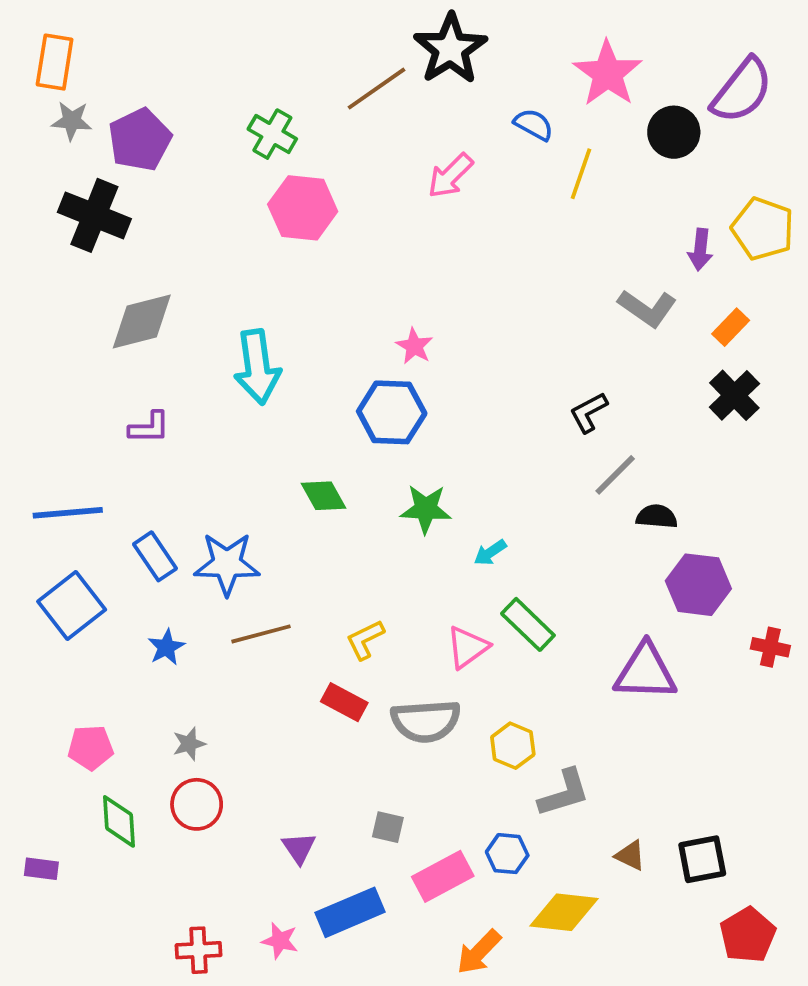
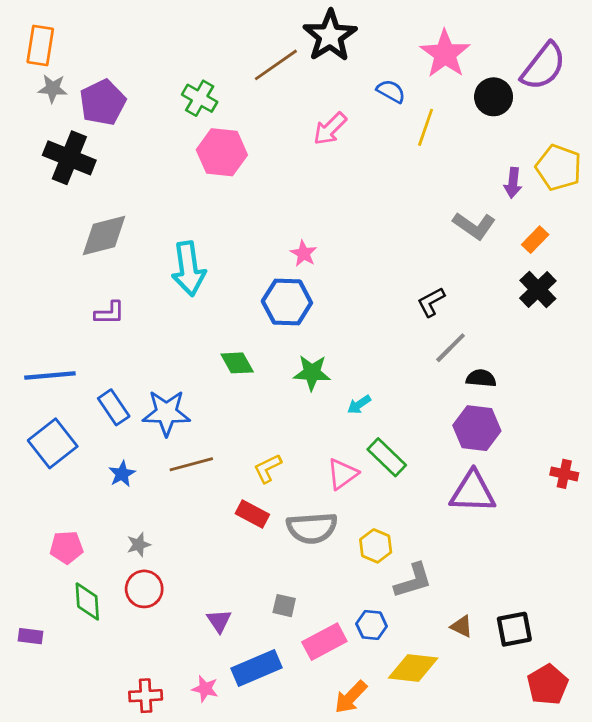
purple hexagon: (698, 585) -> (477, 428), moved

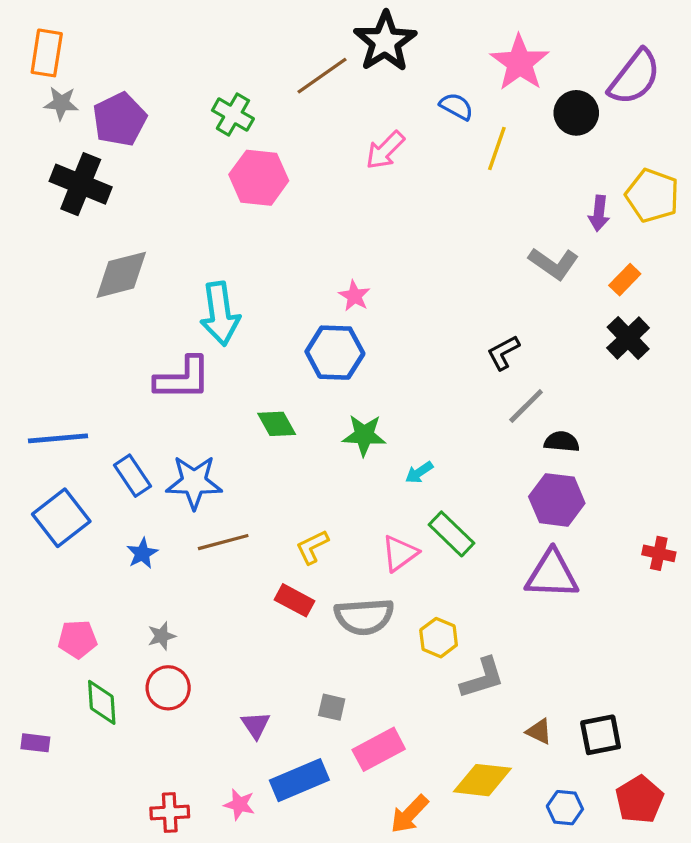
purple L-shape: (110, 313) -> (183, 378), moved, size x1.6
blue hexagon: (372, 625) -> (565, 808), moved

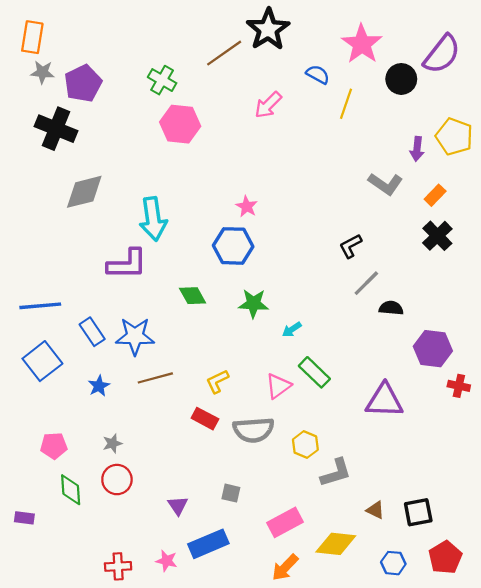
purple hexagon: (557, 500) -> (433, 349), moved
pink rectangle: (379, 749) -> (285, 522), moved

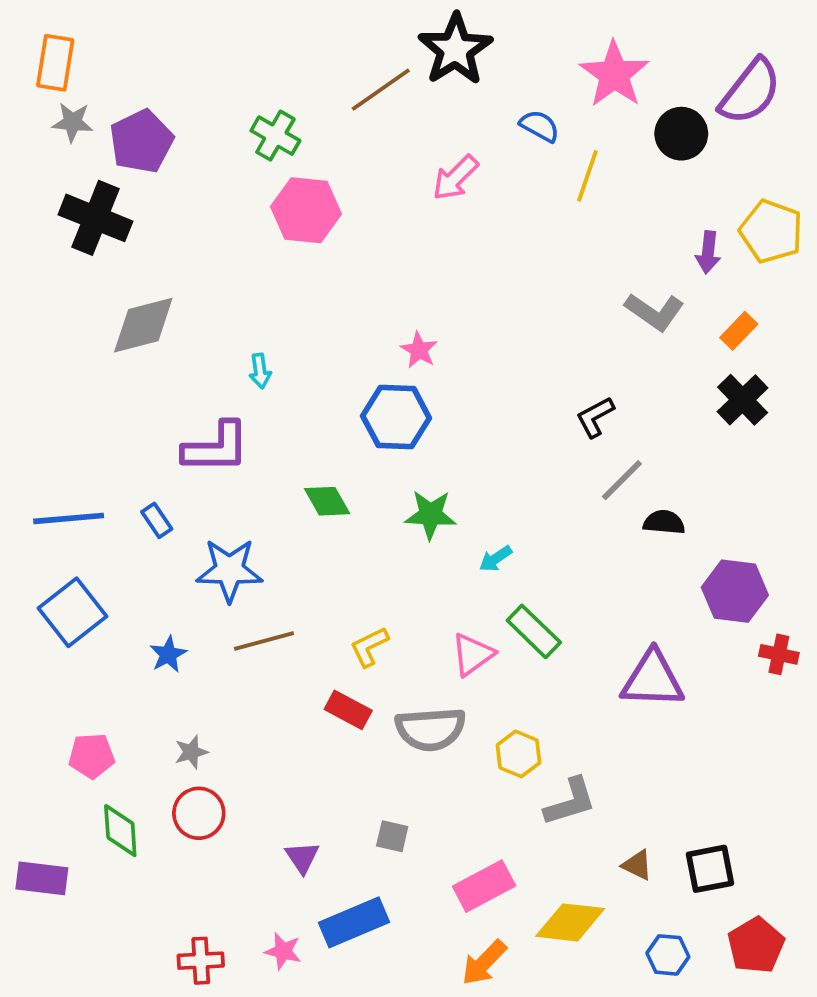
cyan arrow: (153, 219) -> (260, 371), size x0.5
blue rectangle: (92, 332) -> (157, 520), moved, size x0.7
purple rectangle: (24, 518) -> (42, 878), size x1.5

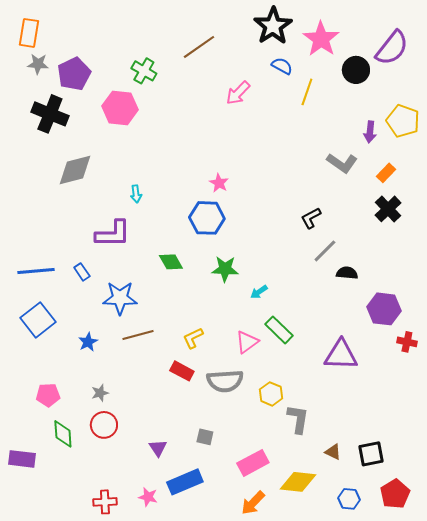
black star: (455, 49) -> (273, 26), moved
pink hexagon: (306, 210) -> (120, 108), moved
gray L-shape: (570, 802) -> (298, 419), turned -64

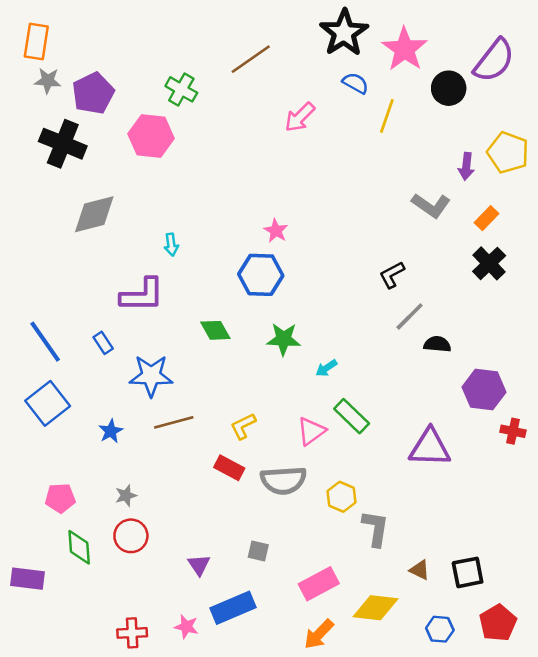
blue line: (36, 271) -> (45, 342), turned 60

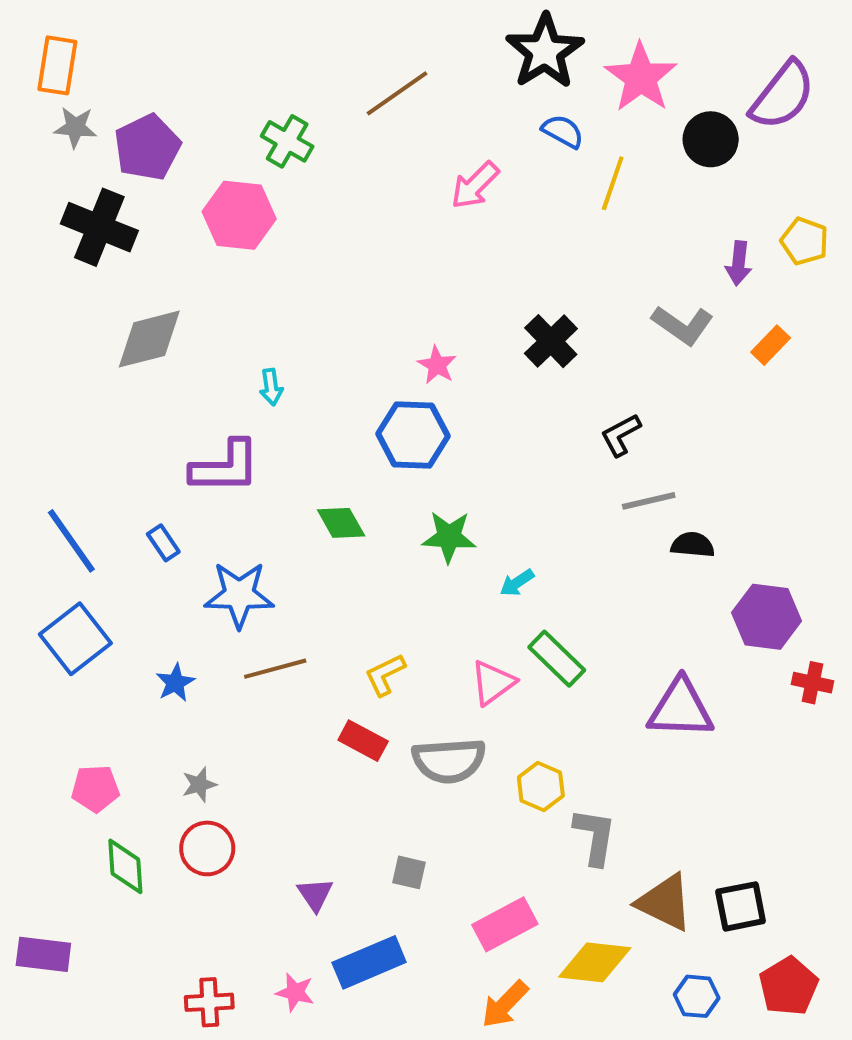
yellow pentagon: (508, 153) -> (805, 241), size x0.7
black cross: (489, 263) -> (551, 341), moved
gray line: (410, 316) -> (649, 501), turned 32
brown triangle: (420, 570) -> (665, 902), size x1.8
purple rectangle: (27, 579) -> (43, 954), moved

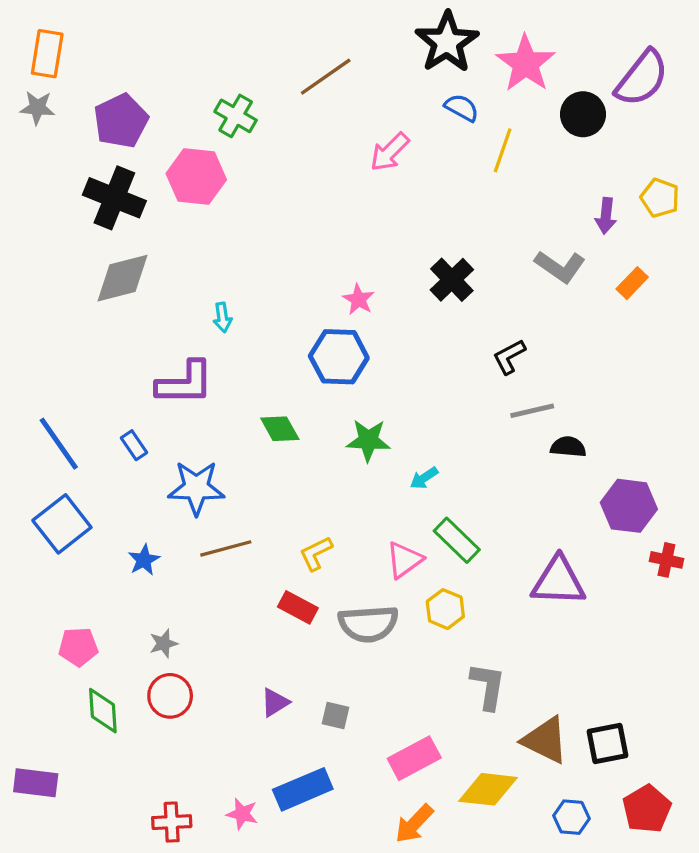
gray star: (75, 127) -> (37, 108), moved
black cross: (99, 227) -> (114, 198), moved
yellow hexagon: (541, 787) -> (445, 609), moved
purple triangle: (315, 894) -> (275, 702), moved, turned 32

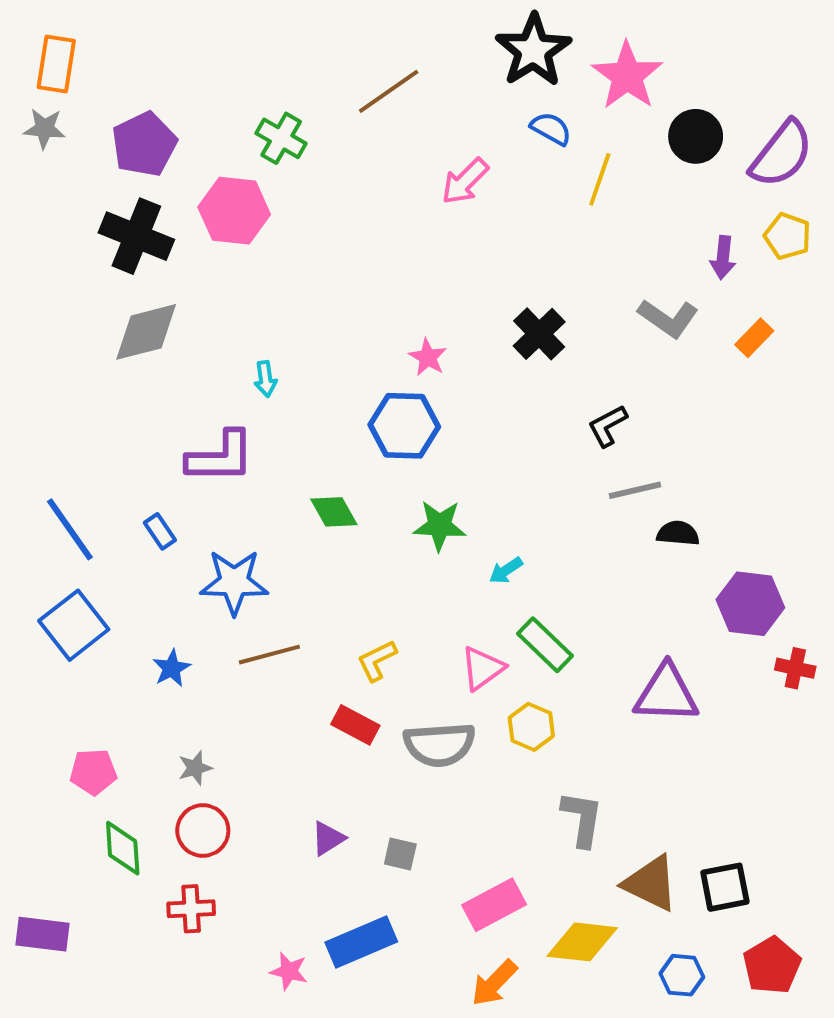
purple semicircle: (642, 78) -> (782, 154), moved
red cross: (172, 822) -> (191, 909), moved

